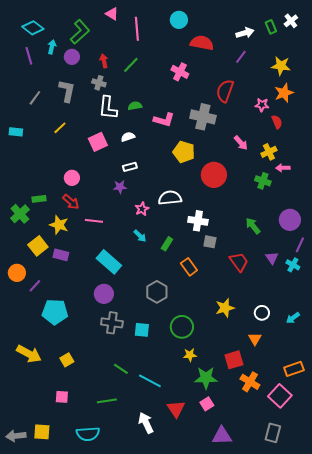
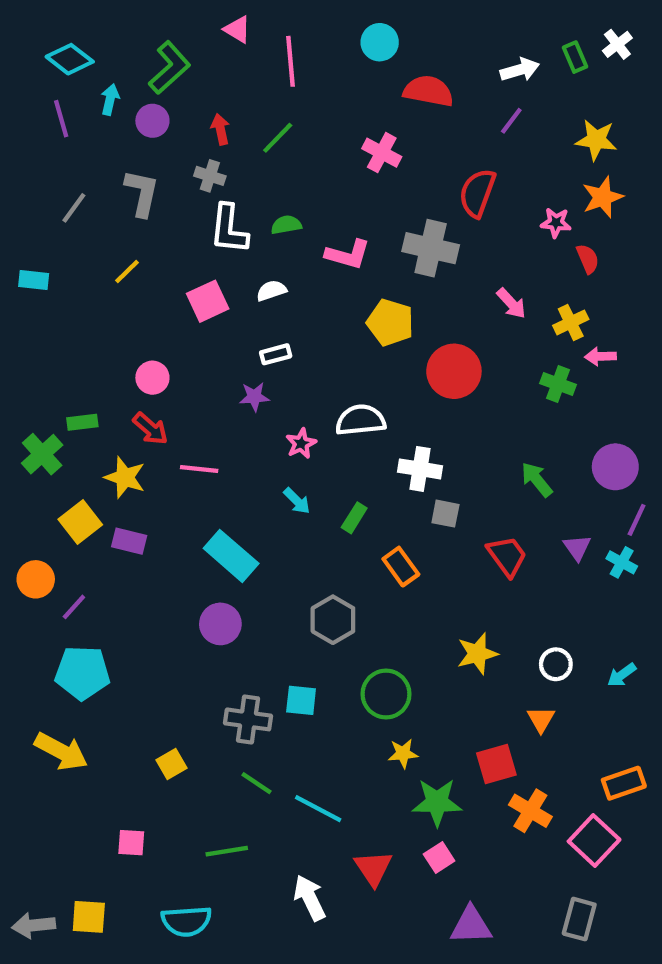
cyan pentagon: (55, 312) -> (82, 673), moved
gray cross: (112, 323) -> (248, 719), moved
yellow square: (67, 360) -> (172, 764), moved

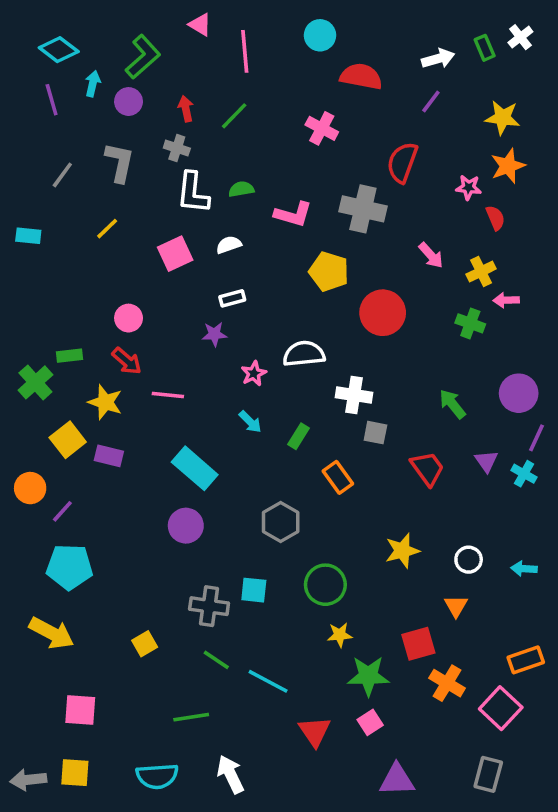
cyan arrow: (622, 675) -> (524, 569), turned 40
pink square: (131, 843) -> (80, 710), moved, size x1.4
white arrow: (310, 898) -> (231, 774), moved

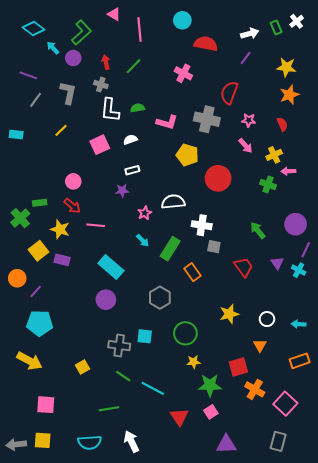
cyan arrow: (93, 84) -> (53, 48), turned -56
purple line: (52, 100) -> (28, 75), moved, turned -54
pink star: (469, 187) -> (249, 120), moved
green rectangle: (299, 436) -> (170, 249), size x1.6
orange rectangle: (526, 660) -> (300, 361), moved

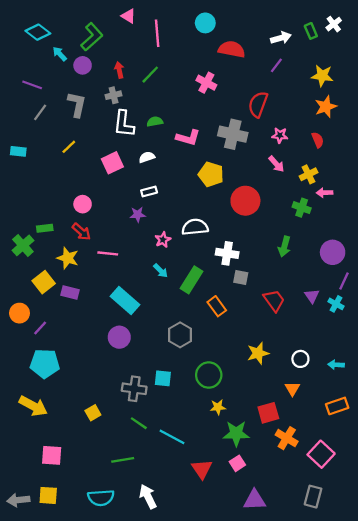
gray cross: (101, 85) -> (114, 95), turned -32
green arrow: (258, 230) -> (284, 247), moved, turned -126

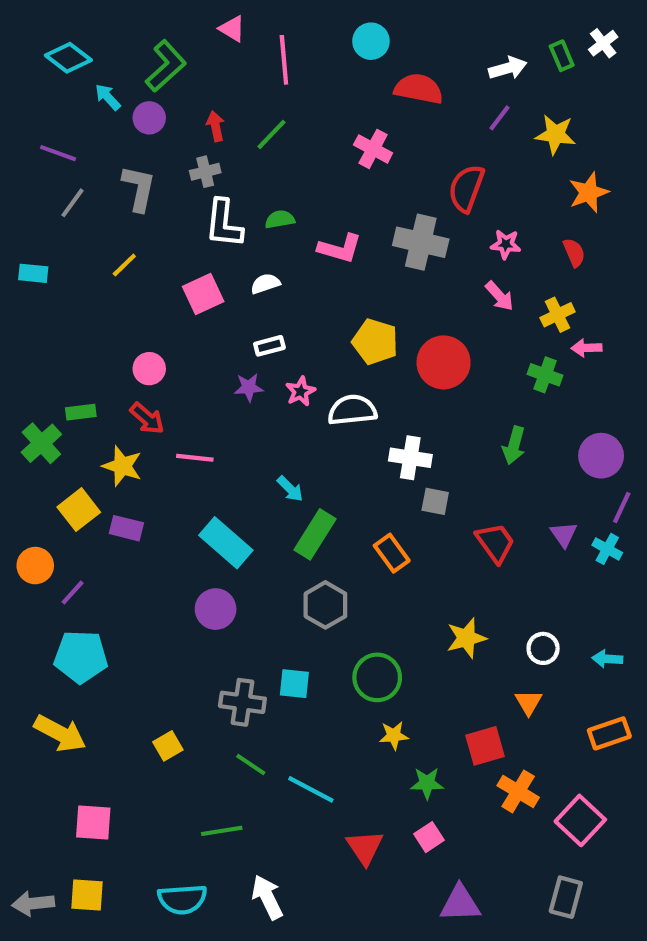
yellow star: (322, 76) -> (555, 134), moved
yellow pentagon: (211, 174) -> (375, 342), moved
pink star: (163, 240) -> (301, 391), moved
green rectangle: (192, 280) -> (315, 534), moved
green star: (236, 433) -> (427, 783), size x0.7

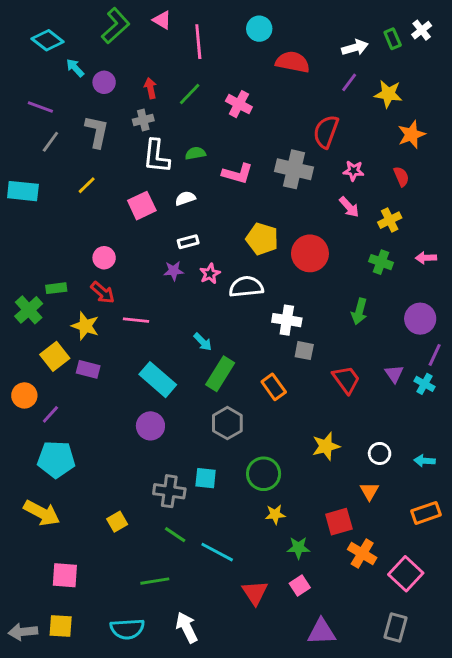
green L-shape: (166, 66) -> (116, 26), moved
pink cross: (373, 149) -> (239, 104), moved
cyan rectangle: (33, 273) -> (23, 191), size x1.5
pink arrow: (587, 348) -> (426, 258), moved

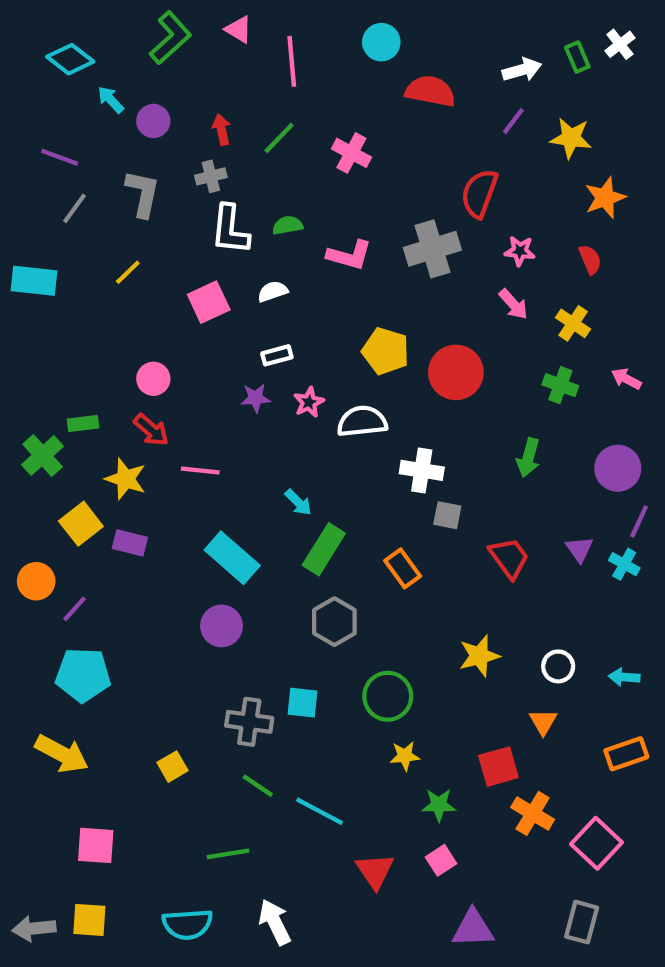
gray cross: (294, 169) -> (432, 249), turned -30
yellow cross: (390, 220) -> (573, 323), turned -30
pink arrow: (426, 258) -> (626, 379), turned 30

